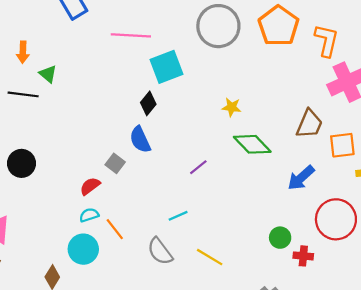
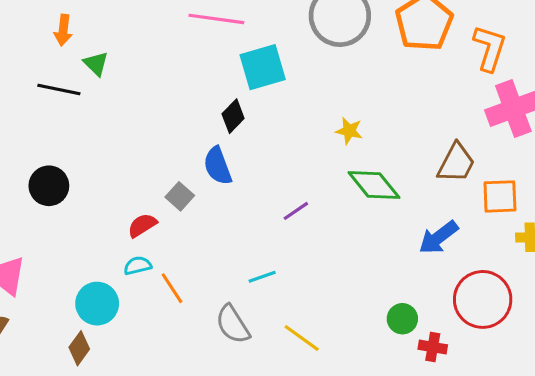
cyan circle: (83, 249) -> (97, 304), moved

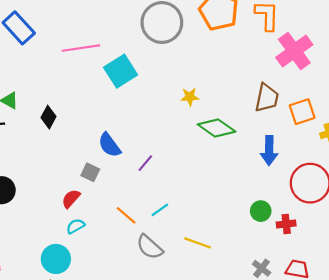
black diamond: (233, 116) -> (49, 117), moved
purple line: (296, 211) -> (145, 163), moved
blue arrow: (438, 237) -> (269, 150), turned -36
orange line: (172, 288) -> (126, 215), moved

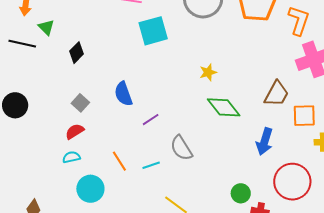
yellow star: (190, 97) -> (208, 72), turned -30
gray square: (90, 172) -> (80, 103), moved
gray semicircle: (150, 247) -> (181, 148), moved
cyan circle: (56, 259) -> (90, 189), moved

